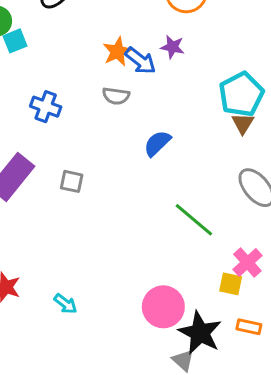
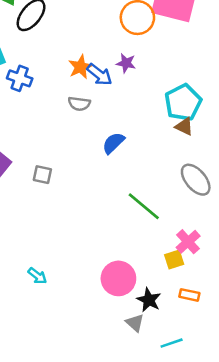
blue cross: (46, 107) -> (20, 78), moved
brown triangle: (243, 123) -> (184, 126), turned -36
yellow square: (231, 284) -> (174, 259), turned -30
black star: (200, 333) -> (149, 300), size x0.7

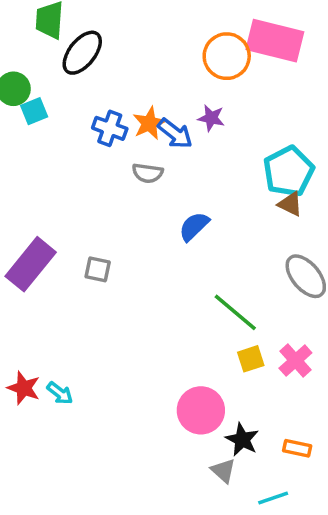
blue cross: (20, 78) -> (110, 128), moved
yellow square: (174, 259) -> (251, 359), moved
cyan arrow: (37, 276) -> (60, 393), moved
orange rectangle: (189, 295) -> (297, 448), moved

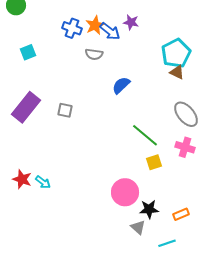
cyan square: (34, 111) -> (28, 52), moved
pink cross: (295, 361) -> (185, 147), moved, turned -30
black star: (242, 440) -> (149, 209), turned -30
orange rectangle: (297, 448) -> (181, 214), turned -35

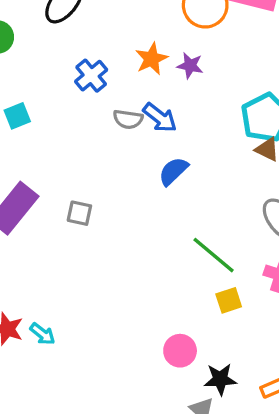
orange star: (95, 25) -> (152, 59), moved
blue cross: (72, 28) -> (91, 76), turned 30
blue arrow: (110, 31) -> (160, 118), moved
pink circle: (125, 192) -> (180, 351), size x0.7

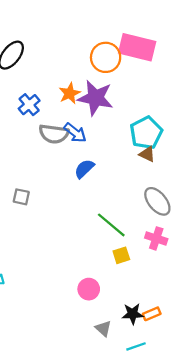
purple star: (190, 66) -> (95, 98), size x2.0
gray semicircle: (128, 119) -> (54, 134), size x1.5
black star: (220, 379) -> (133, 314), moved

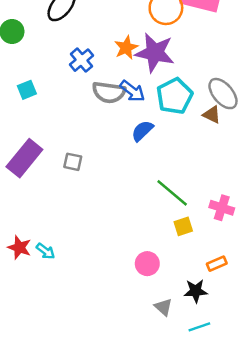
cyan pentagon: (146, 133) -> (175, 96), moved
gray ellipse: (157, 201) -> (223, 94), moved
orange rectangle: (152, 314) -> (217, 264), moved

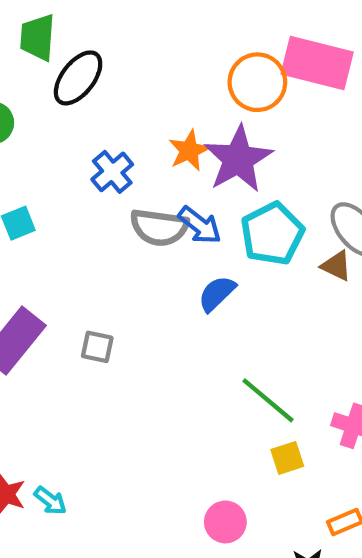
purple star: (155, 53) -> (238, 159), turned 30

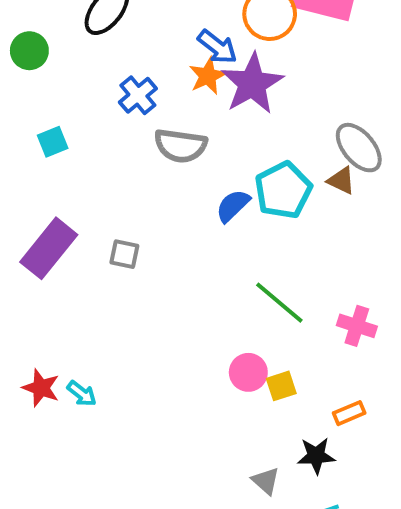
blue arrow: (200, 225) -> (217, 47), moved
cyan pentagon: (272, 234) -> (283, 190), moved
yellow square: (287, 458) -> (281, 386), moved
pink circle: (225, 522) -> (248, 372), moved

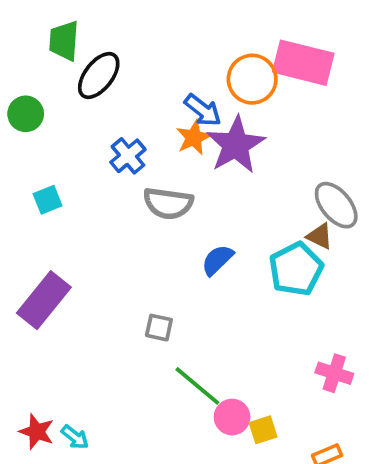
cyan pentagon: (283, 190) -> (296, 269), moved
gray square: (124, 254) -> (159, 328), moved
green line: (279, 303) -> (197, 386), moved

